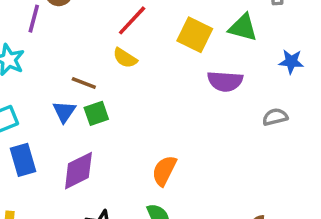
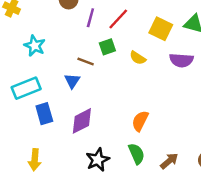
purple line: (34, 19) -> (90, 18), moved
yellow semicircle: (125, 58) -> (138, 58), moved
green square: (96, 113) -> (107, 47), moved

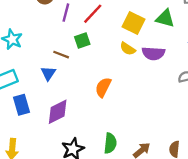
yellow semicircle: (138, 58) -> (128, 49), moved
orange semicircle: (140, 121) -> (103, 87), moved
green semicircle: (137, 154) -> (110, 143), turned 30

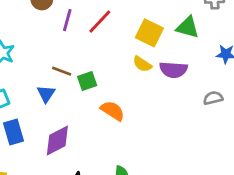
green square: (82, 41) -> (87, 81), moved
orange semicircle: (103, 87) -> (113, 111), turned 96

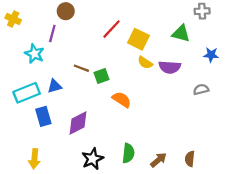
purple line: (67, 20) -> (52, 34), moved
yellow square: (149, 33) -> (138, 39), moved
blue triangle: (46, 94) -> (55, 86), moved, turned 40

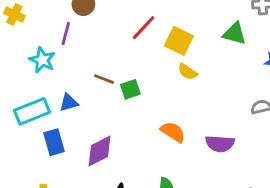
purple semicircle: (170, 67) -> (220, 144), moved
orange semicircle: (122, 100) -> (173, 132), moved

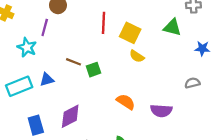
red line: (144, 28) -> (104, 23), turned -40
blue rectangle: (54, 142) -> (36, 125), moved

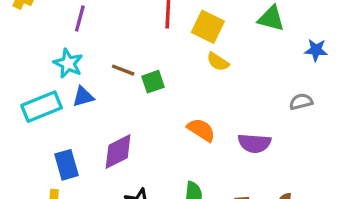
cyan star: (27, 47) -> (68, 63), moved

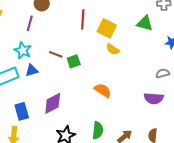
purple semicircle: (254, 143) -> (154, 98), moved

